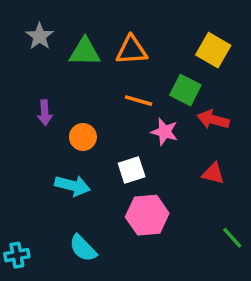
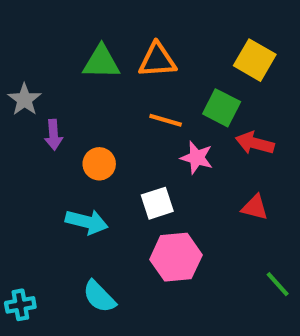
gray star: (40, 36) -> (24, 100), moved

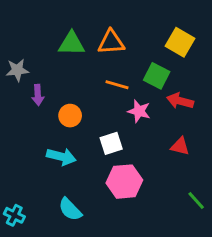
gray star: (24, 100) -> (17, 70), turned 30
cyan cross: (20, 305) -> (14, 215), turned 36

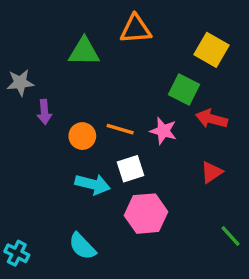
orange triangle: (111, 42) -> (136, 29), moved
orange line: (117, 85) -> (120, 129), moved
red triangle: (180, 146) -> (212, 172), turned -48
cyan arrow: (61, 157) -> (93, 184), moved

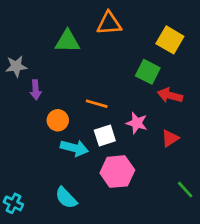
pink star: (163, 131) -> (137, 123), moved
orange circle: (82, 136) -> (58, 120), moved

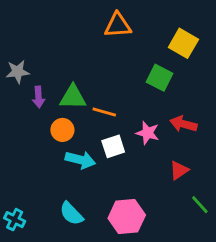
green triangle: (67, 41) -> (73, 97), moved
red arrow: (170, 95) -> (183, 124), moved
red triangle: (170, 138) -> (179, 170), moved
pink hexagon: (117, 172) -> (127, 217), moved

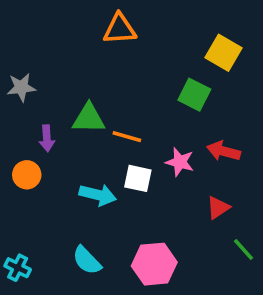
orange triangle: (118, 25) -> (120, 29), moved
purple arrow: (39, 97) -> (47, 138), moved
orange circle: (62, 130) -> (27, 175), moved
white square: (113, 146) -> (138, 178), turned 30

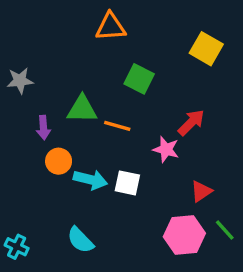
green square: (194, 95) -> (139, 79), moved
red arrow: (224, 151) -> (191, 123), moved, turned 120
orange circle: (27, 175) -> (59, 161), moved
white square: (138, 178) -> (127, 183), moved
pink hexagon: (154, 264) -> (184, 235), moved

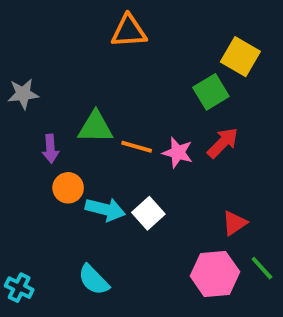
green square: (139, 79) -> (211, 92), moved, turned 32
pink star: (166, 149) -> (178, 153), moved
white square: (127, 183) -> (148, 213), turned 36

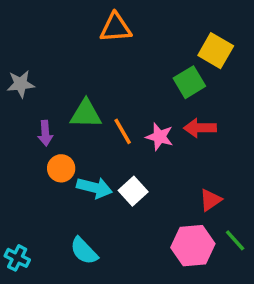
red arrow: (223, 143) -> (200, 128), turned -136
orange line: (137, 147) -> (123, 131), turned 44

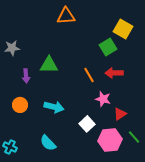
orange line: (123, 131) -> (89, 75), moved
pink star: (160, 137) -> (103, 99), moved
orange circle: (61, 168) -> (20, 105), moved
white square: (133, 191) -> (87, 124), moved

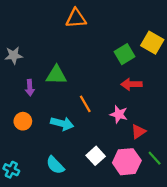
yellow square: (123, 29) -> (152, 43), moved
orange line: (89, 75) -> (85, 104), moved
white square: (87, 124) -> (96, 156), moved

